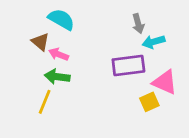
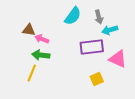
cyan semicircle: (61, 19) -> (73, 16), moved, turned 96
brown triangle: (40, 42) -> (29, 30), turned -32
yellow square: (149, 102) -> (97, 79), moved

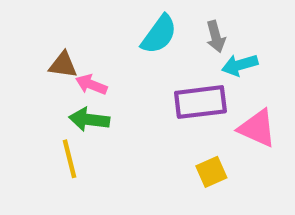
yellow line: (32, 73) -> (70, 159), turned -36

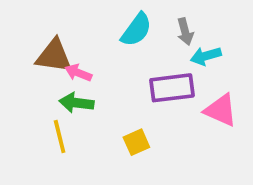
brown triangle: (63, 65) -> (54, 56), size x1.5
yellow square: (211, 172) -> (136, 142), moved

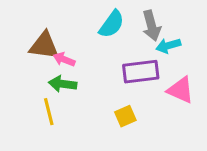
gray arrow: (185, 32) -> (151, 26), size x1.4
yellow square: (136, 142) -> (125, 116), moved

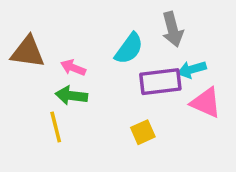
cyan semicircle: (112, 24) -> (129, 48), moved
brown triangle: (44, 46) -> (28, 52), moved
cyan arrow: (168, 46) -> (192, 69), moved

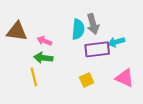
gray arrow: (173, 29) -> (93, 24), moved
cyan semicircle: (129, 48) -> (78, 29), turned -30
pink triangle: (206, 103) -> (125, 78), moved

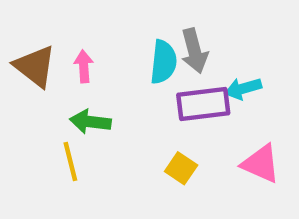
brown triangle: (17, 31) -> (35, 66), turned 30
pink arrow: (44, 41) -> (84, 66), moved, turned 64
yellow square: (87, 80) -> (181, 168), turned -32

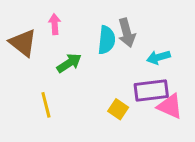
pink arrow: (84, 66) -> (55, 24), moved
purple rectangle: (203, 104) -> (151, 90), moved
green arrow: (90, 122) -> (69, 63), moved, turned 140

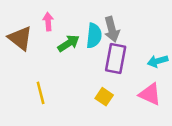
cyan arrow: (158, 57) -> (158, 61), moved
green arrow: (69, 63) -> (69, 43), moved
purple rectangle: (151, 90) -> (116, 59), moved, turned -72

